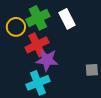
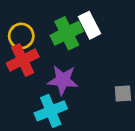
green cross: (38, 18) -> (67, 33), moved
red cross: (37, 45) -> (23, 60), moved

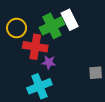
red cross: (23, 60) -> (35, 47), moved, turned 35
purple star: (63, 80) -> (49, 62), size x0.6

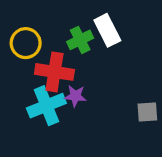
green cross: (52, 26) -> (80, 40), size x0.7
cyan cross: (39, 86) -> (46, 106), moved

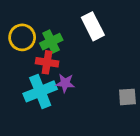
green cross: (80, 40) -> (51, 42), moved
red cross: (54, 72) -> (47, 62), size x0.7

